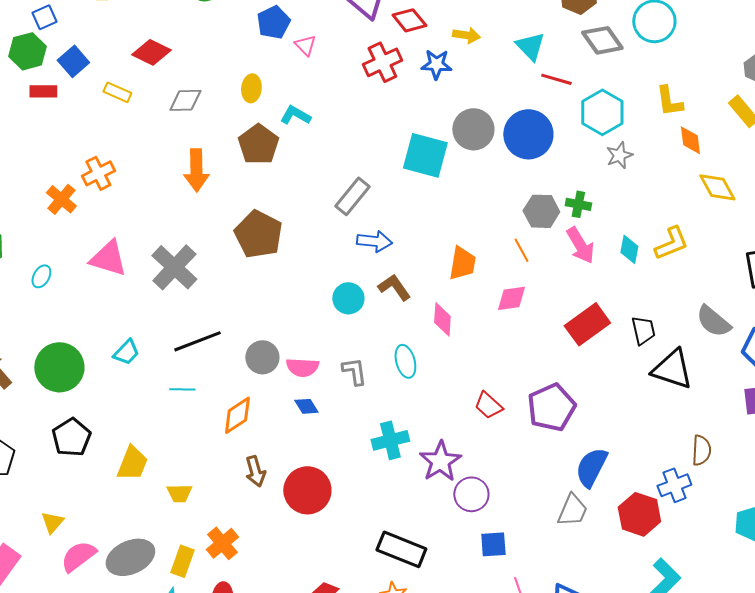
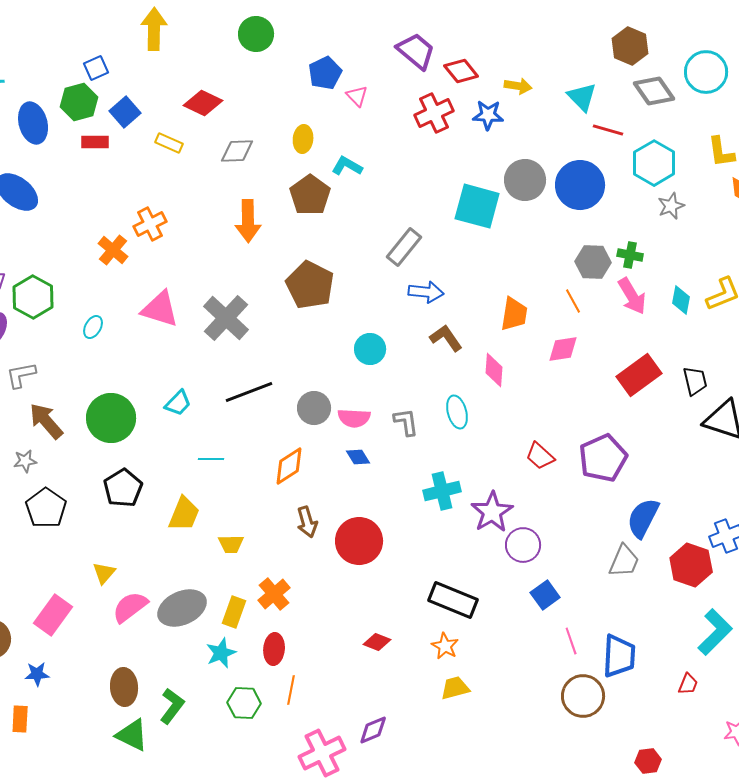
cyan circle: (348, 298) -> (370, 349), moved
cyan line: (182, 389) -> (211, 459), moved
blue square: (493, 544) -> (545, 595), turned -32

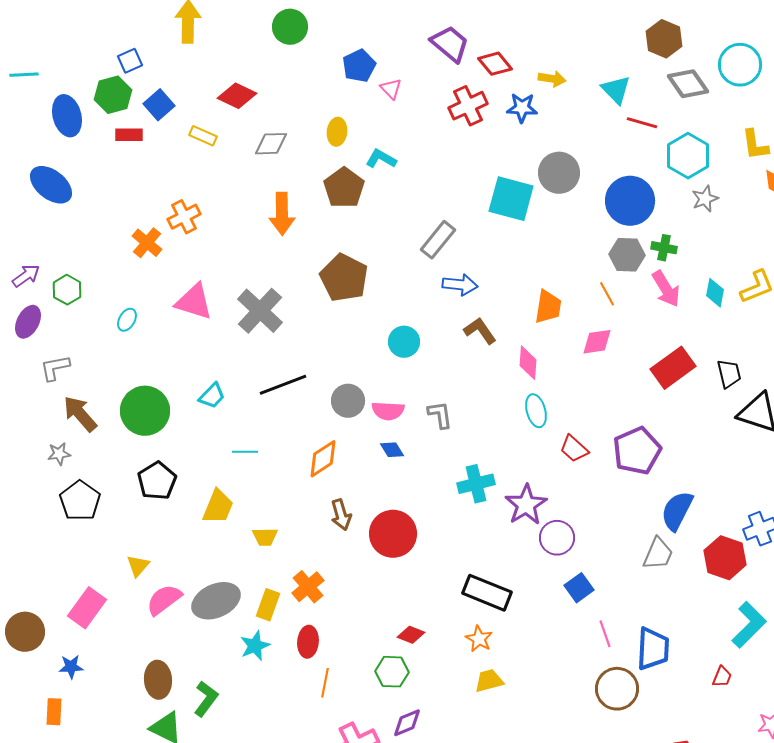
blue circle: (580, 185) -> (630, 201), moved
green hexagon: (33, 297) -> (67, 290), size x0.7
cyan ellipse: (457, 412) -> (536, 411), moved
green hexagon: (244, 703) -> (392, 672), moved

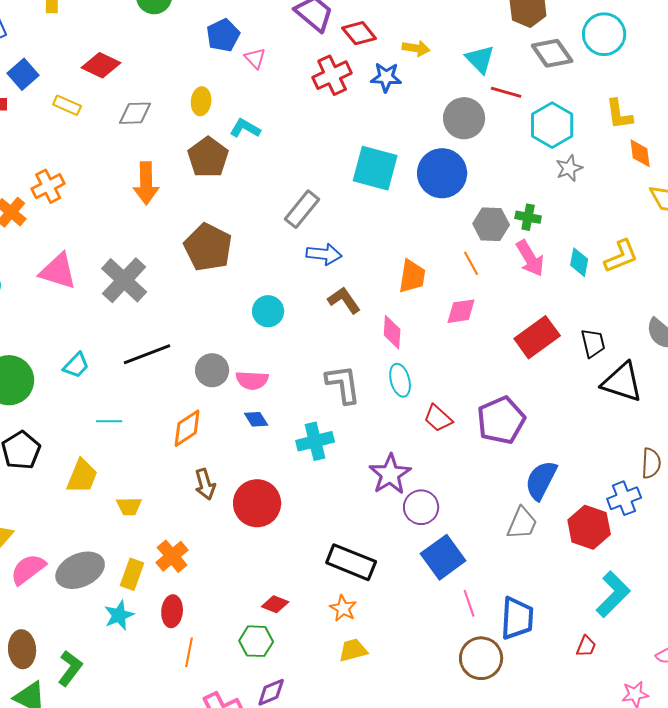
gray circle: (559, 173) -> (464, 118), moved
blue circle: (630, 201) -> (442, 173), moved
gray L-shape: (440, 415) -> (343, 384), moved, size x1.4
cyan cross: (476, 484) -> (315, 441), moved
blue square: (579, 588) -> (443, 557), size x1.5

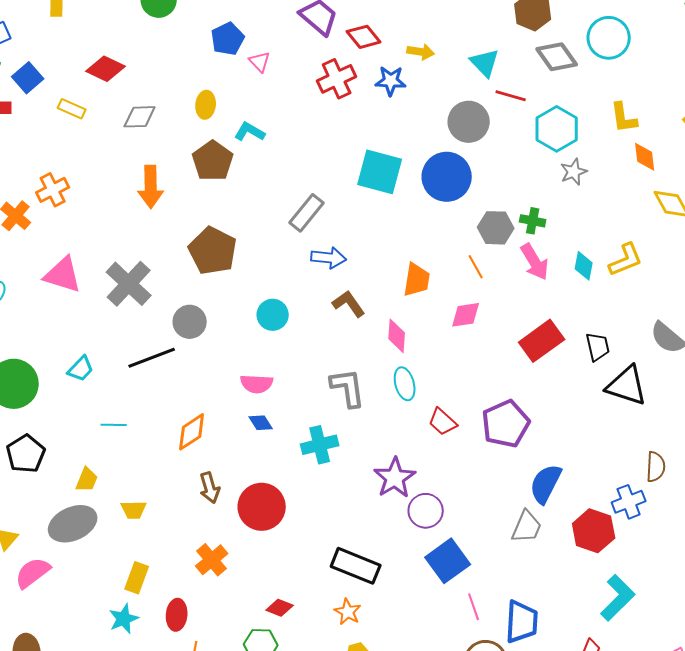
gray circle: (212, 370) -> (190, 322), moved
yellow trapezoid: (82, 476) -> (87, 480), size x0.7
orange cross: (172, 556) -> (212, 560), moved
gray ellipse: (80, 570) -> (73, 524), moved

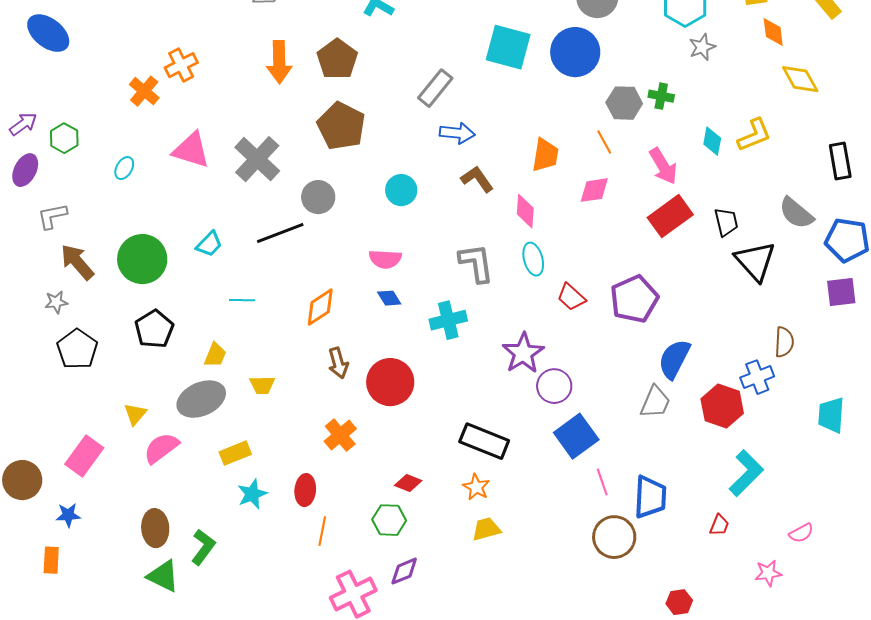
brown pentagon: (213, 161) -> (337, 59), moved
pink arrow: (535, 262) -> (663, 166), moved
black triangle: (627, 386) -> (755, 261), turned 30
yellow rectangle: (137, 578) -> (235, 453), moved, turned 48

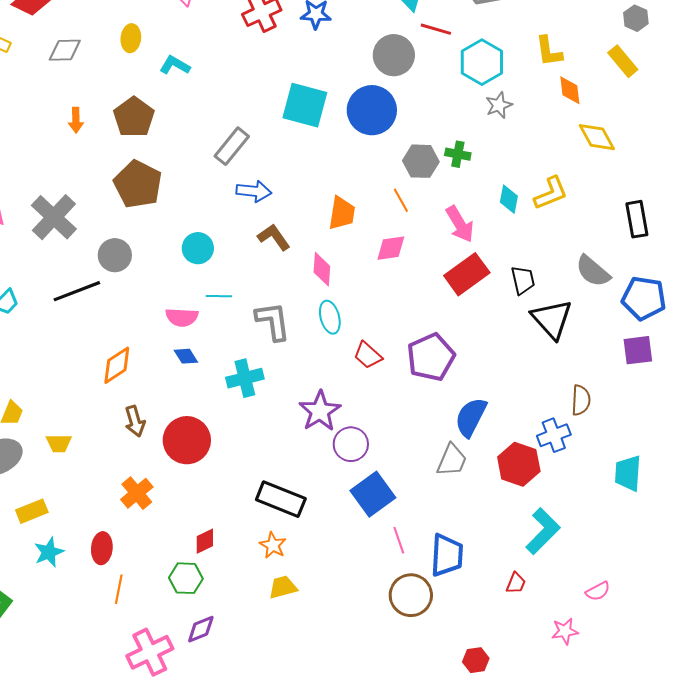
orange arrow: (279, 62) -> (76, 120), size x0.6
cyan line: (242, 300) -> (219, 296), moved
red diamond: (408, 483) -> (205, 541), turned -48

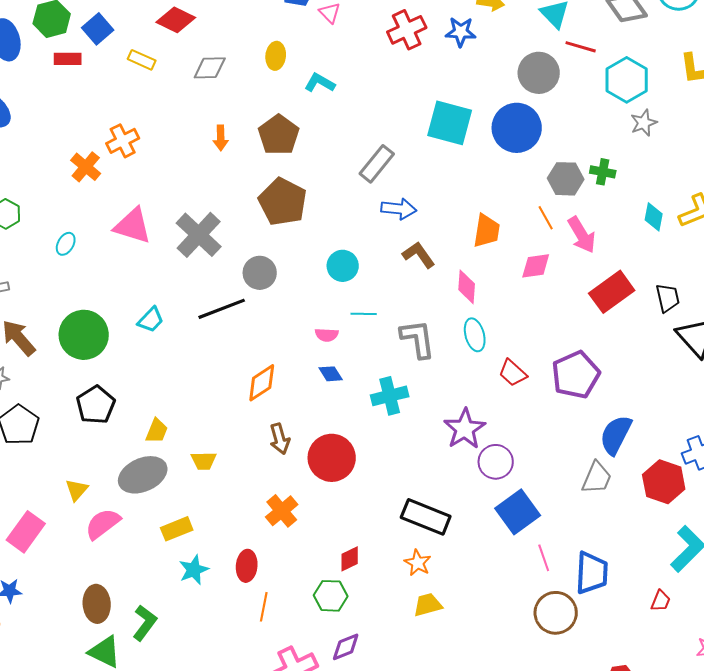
pink arrow: (460, 224) -> (582, 235), moved
pink semicircle: (182, 317) -> (327, 335), size x0.7

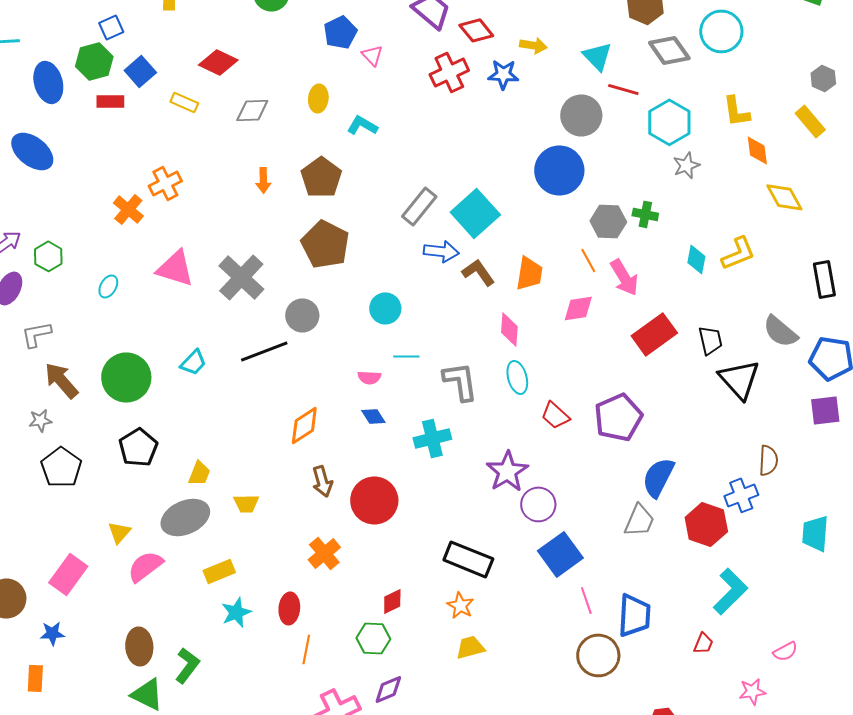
cyan square: (450, 123) -> (475, 213), moved, turned 33
brown L-shape: (419, 255) -> (478, 272), moved

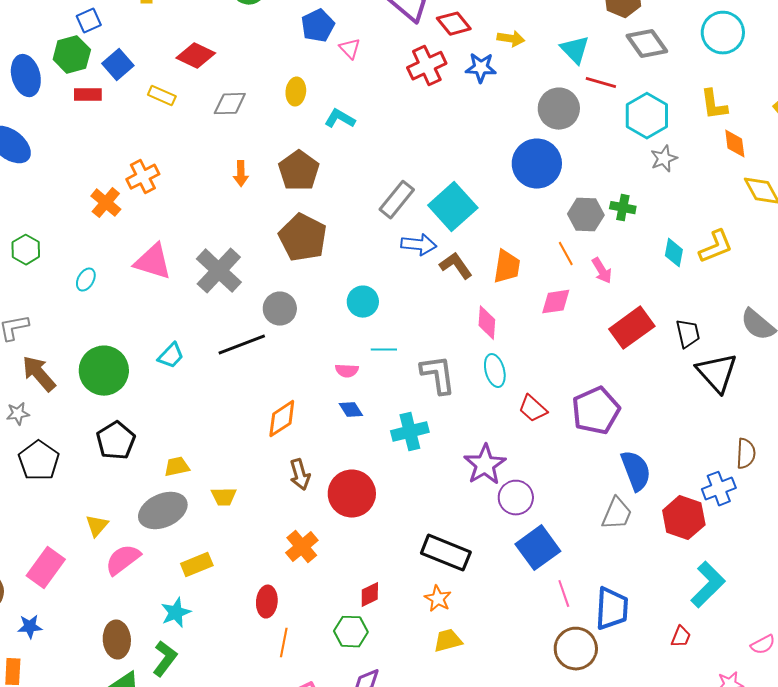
cyan circle: (721, 31) -> (723, 33), moved
pink arrow: (624, 277) -> (602, 271), size x0.7
yellow trapezoid: (199, 473) -> (177, 467), turned -124
blue semicircle: (658, 477) -> (636, 471), turned 132
cyan star: (236, 612) -> (176, 613), moved

